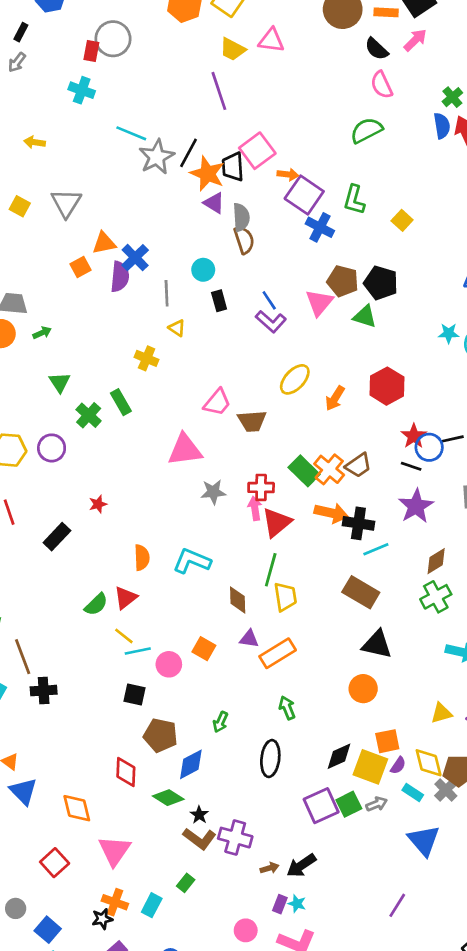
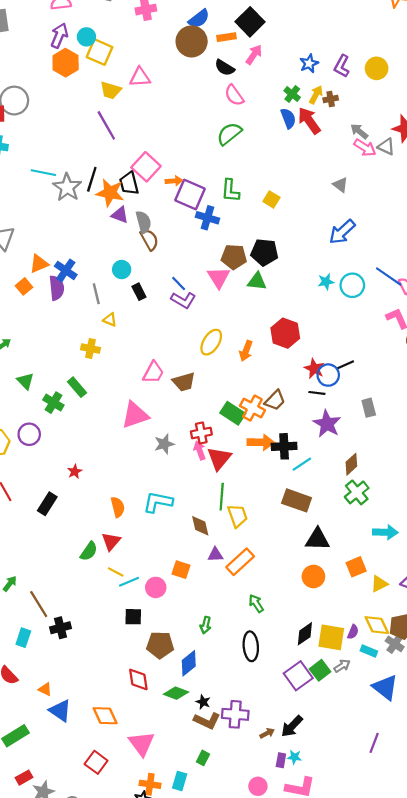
orange square: (387, 741) -> (356, 567), moved

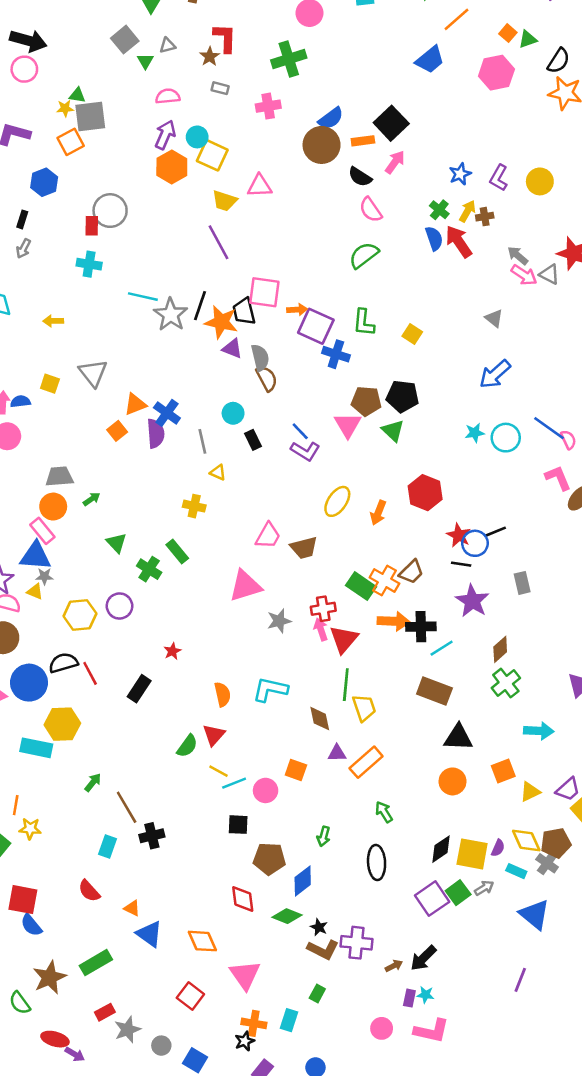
pink square: (146, 167) -> (264, 292), turned -36
green triangle: (257, 281) -> (393, 431), turned 36

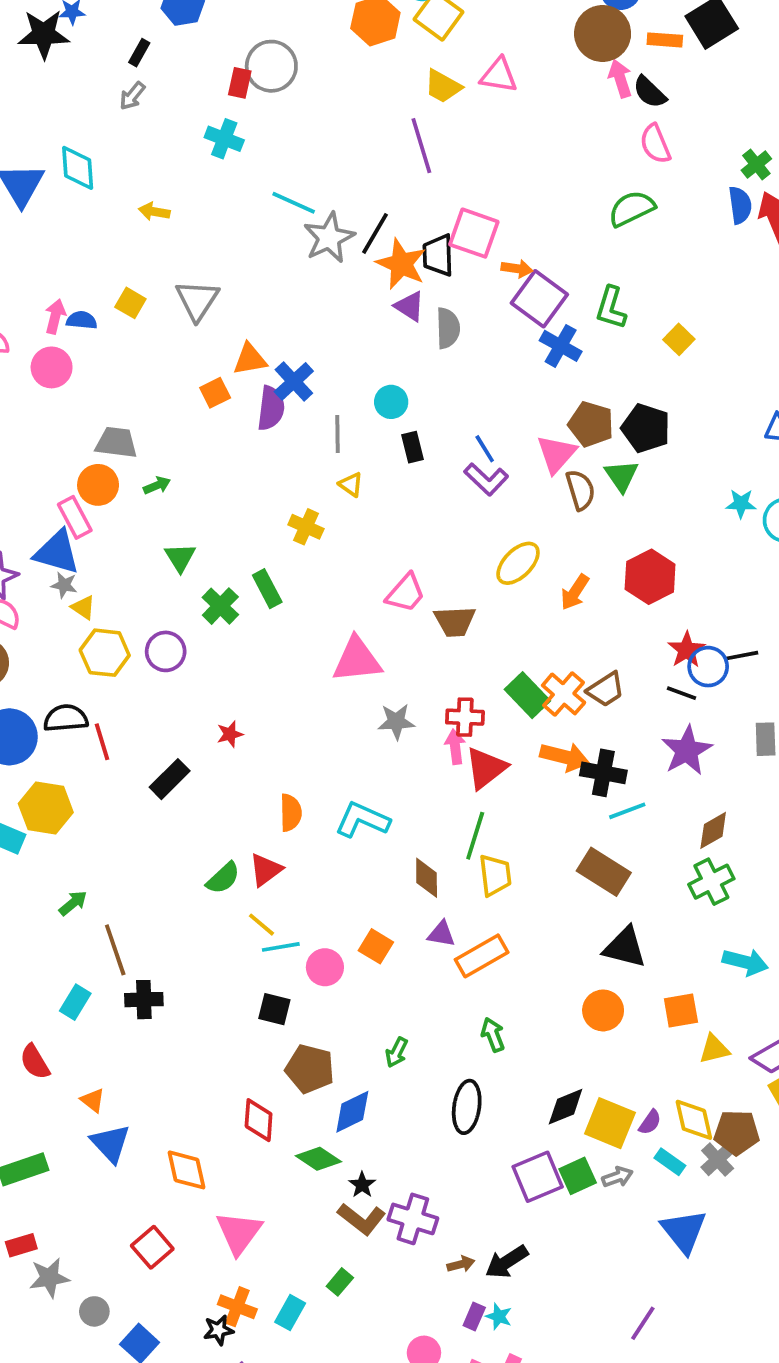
pink arrow: (395, 162) -> (620, 78), moved, turned -65
brown semicircle: (267, 378) -> (580, 490), moved
yellow triangle: (35, 592) -> (83, 607), moved

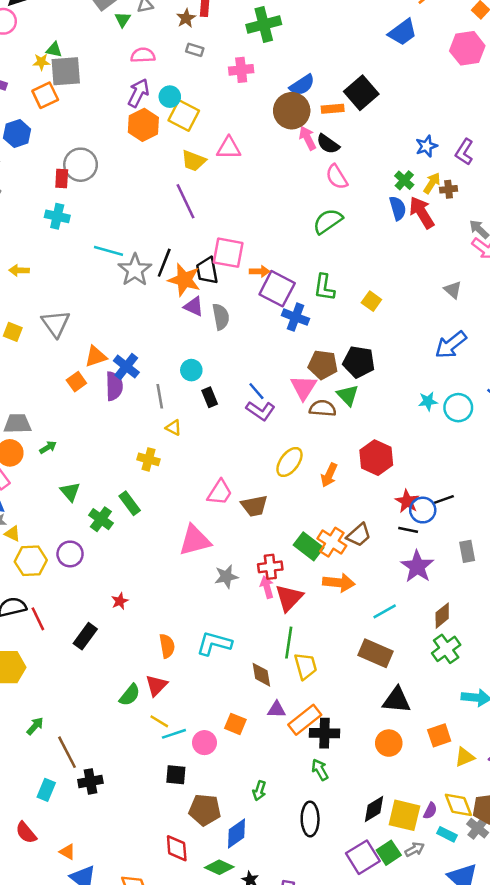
brown semicircle: (580, 490) -> (323, 408), turned -60
black cross: (603, 773) -> (324, 733), moved

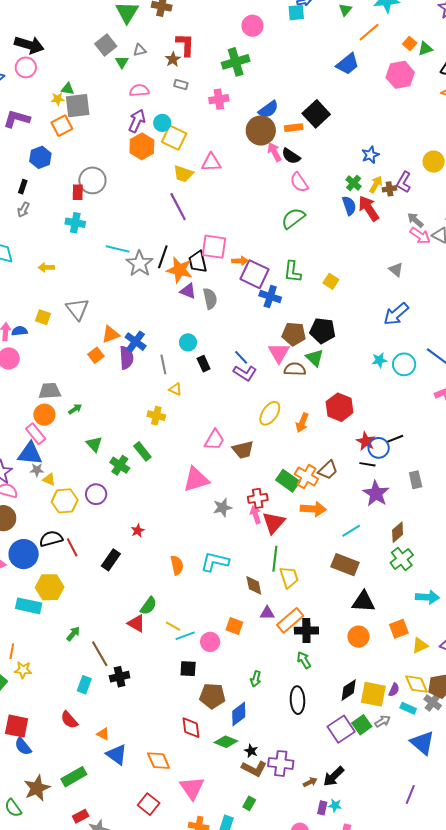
purple L-shape: (464, 152) -> (404, 182), moved
red triangle: (156, 685) -> (136, 623), moved, turned -42

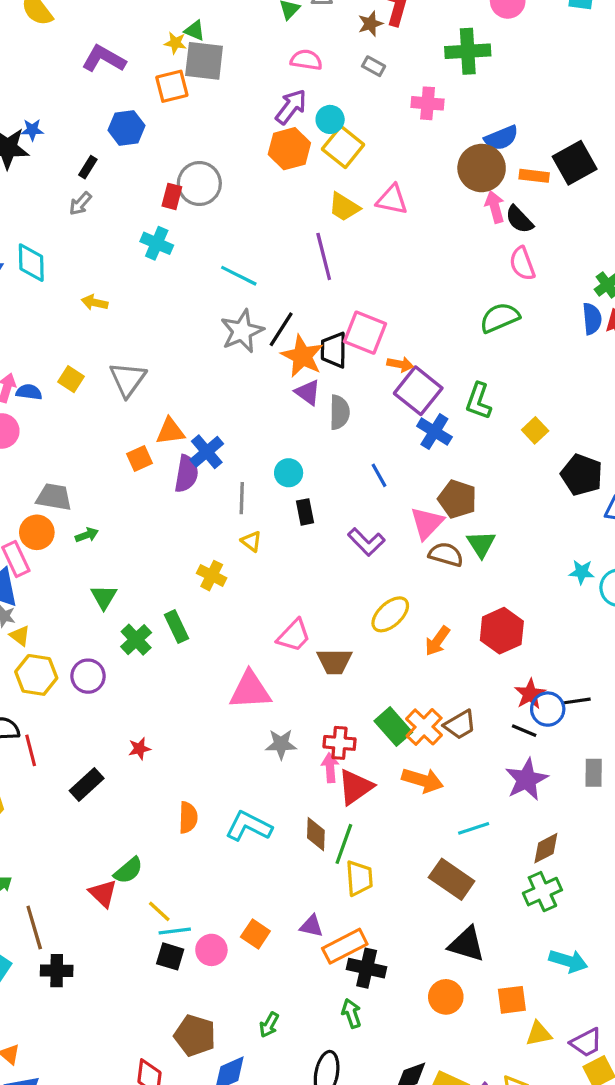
cyan line: (118, 249) -> (239, 276), moved
black pentagon: (323, 331) -> (582, 475), moved
blue line: (241, 357) -> (379, 475), moved
brown diamond: (254, 585) -> (316, 834), moved
black square: (188, 669) -> (170, 956), moved

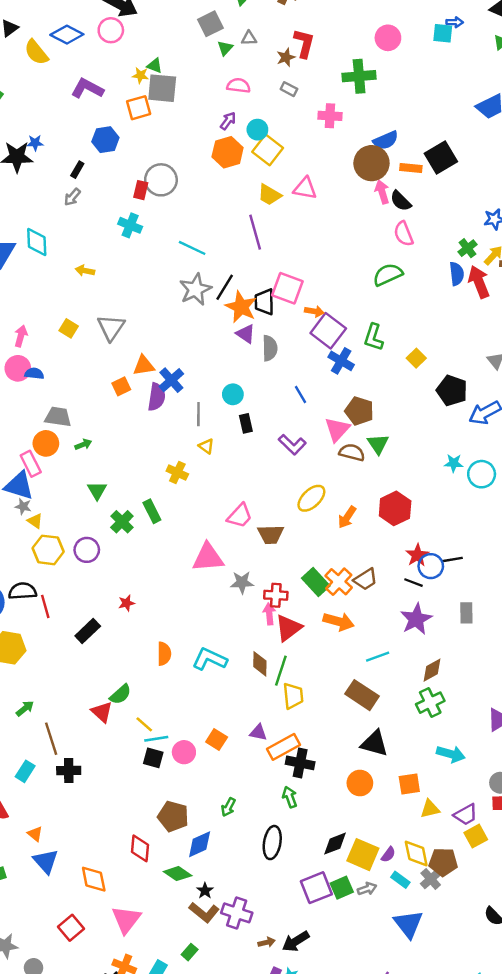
purple arrow: (291, 107) -> (228, 121), size x0.7
blue semicircle: (29, 392) -> (34, 373), moved
gray star: (281, 744) -> (242, 582), moved

